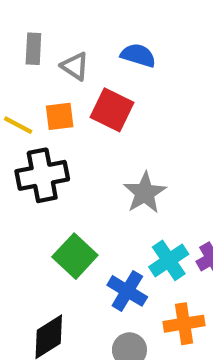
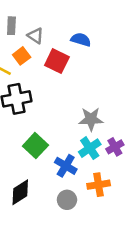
blue semicircle: (138, 55) -> (81, 40), moved
orange square: (60, 116) -> (22, 56), moved, turned -30
gray star: (145, 193) -> (91, 119), moved, turned 30

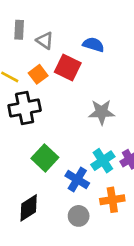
orange square: (22, 56) -> (38, 74), moved
gray star: (91, 119) -> (102, 112), moved

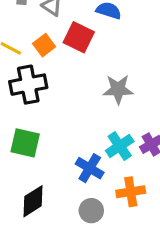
green square: (45, 158) -> (25, 143), moved, turned -30

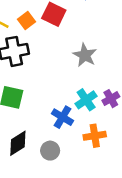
gray star: (118, 89) -> (85, 55), turned 30
gray circle: (91, 211) -> (50, 151), moved

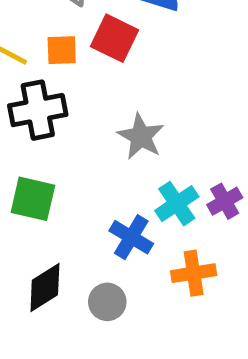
orange square: (27, 20) -> (62, 50), turned 35
gray star: (85, 55) -> (141, 136), moved

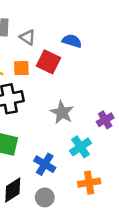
purple cross: (225, 201) -> (105, 120), moved
blue cross: (131, 237) -> (45, 164), moved

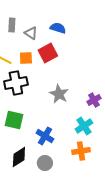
blue semicircle: (72, 41) -> (58, 28), moved
red square: (48, 62) -> (48, 53), turned 36
cyan cross: (81, 147) -> (84, 126), moved

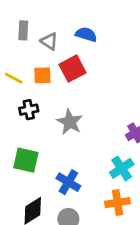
black cross: (16, 83) -> (29, 110), size x0.6
gray star: (59, 94) -> (70, 122), moved

